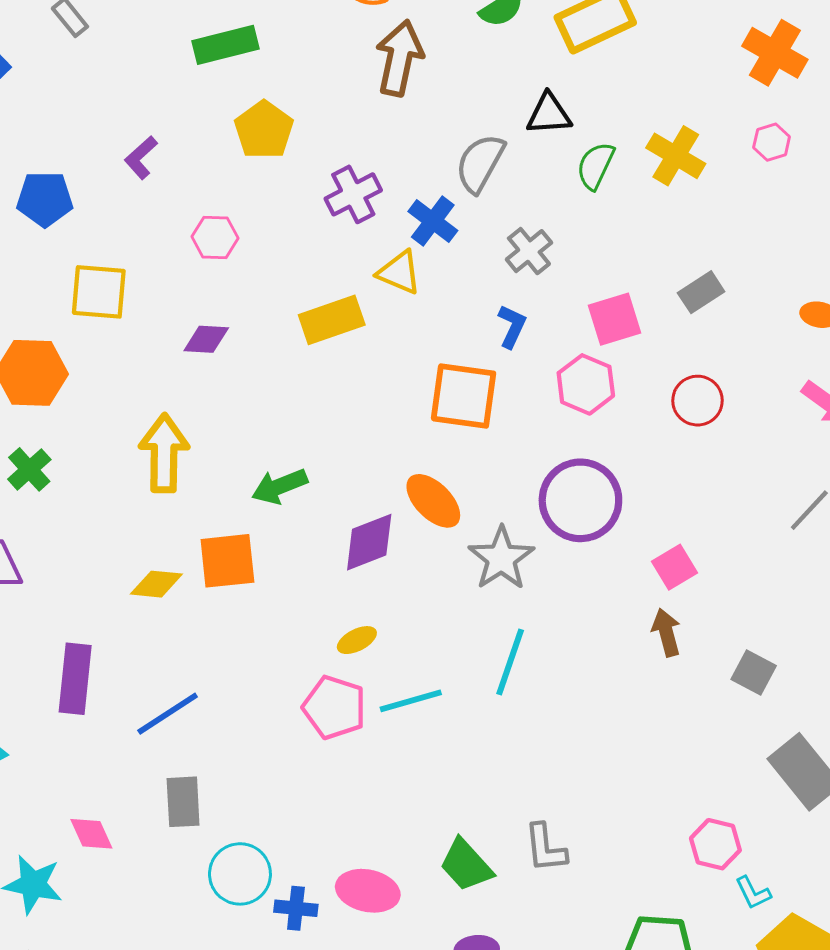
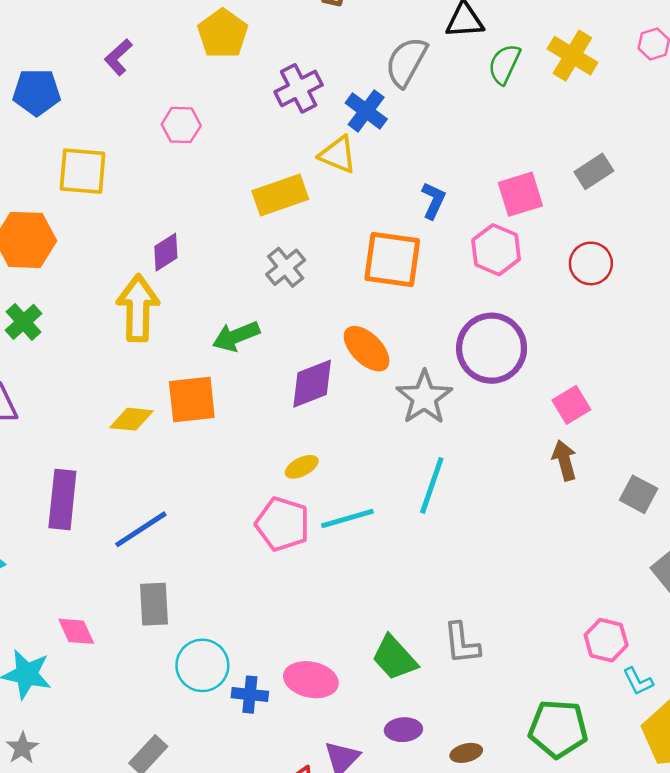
gray cross: (529, 251) -> (286, 267), moved
purple diamond: (206, 339) -> (166, 252), moved, turned -36

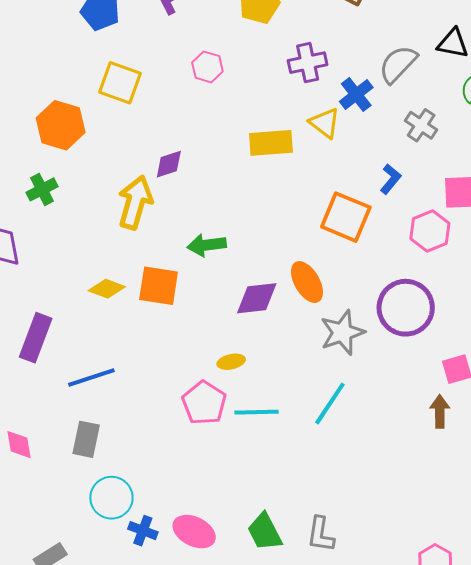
gray cross: (286, 267) -> (421, 125), moved, turned -32

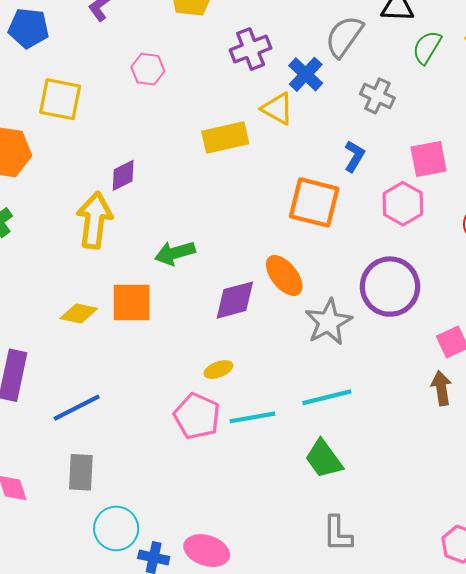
cyan line: (330, 404) -> (327, 397), turned 51
green trapezoid: (265, 532) -> (324, 459), moved

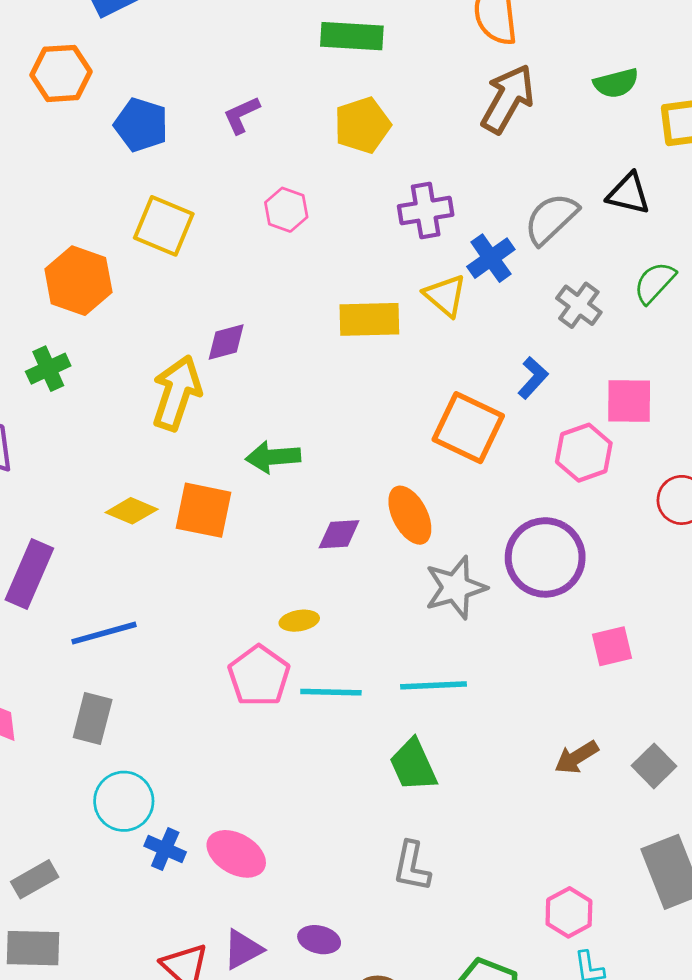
green semicircle: (427, 47) -> (655, 283), moved
purple diamond: (235, 300) -> (339, 534), size x0.7
brown arrow: (441, 388) -> (577, 757), moved, turned -124

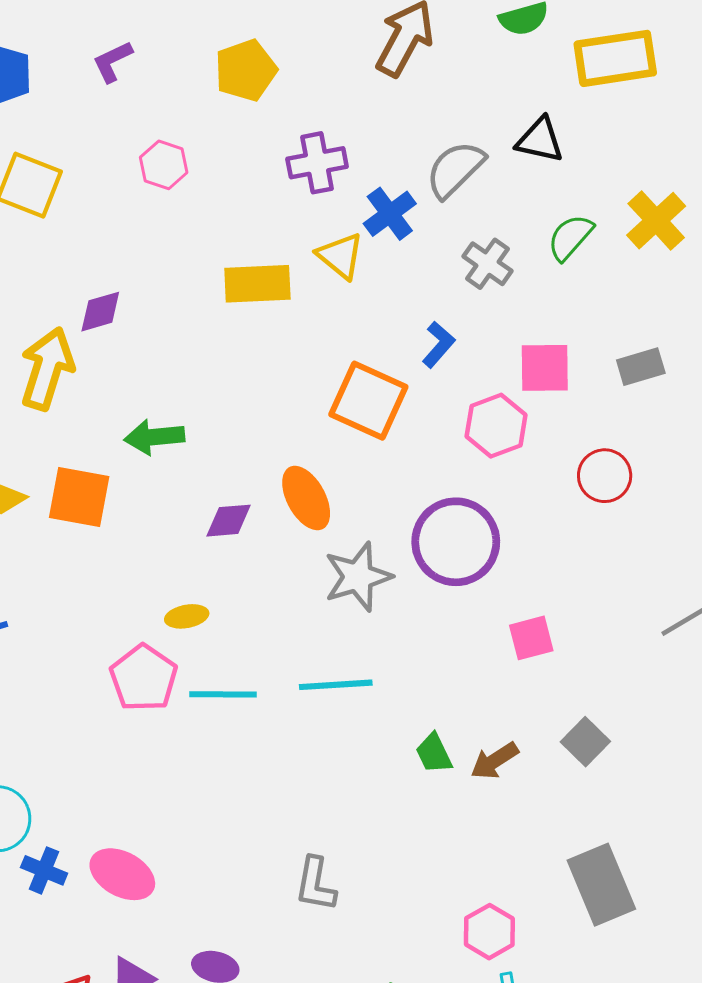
green trapezoid: (413, 765) -> (434, 753), moved, size x0.7
gray square: (654, 766) -> (585, 742), moved

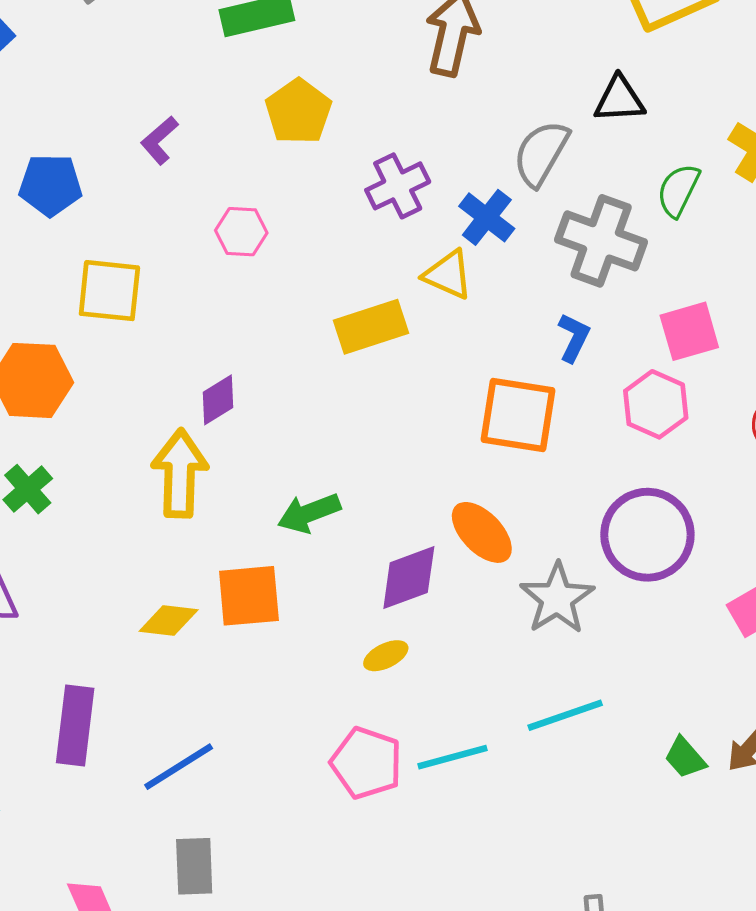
gray cross: (488, 264) -> (601, 241), size x1.6
purple diamond: (229, 521) -> (409, 578), size x1.4
yellow ellipse: (187, 616) -> (386, 656), moved

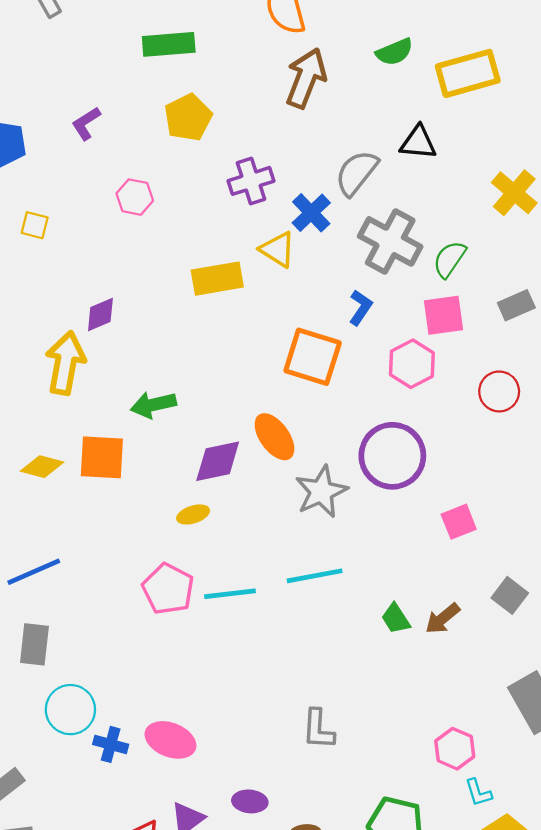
green semicircle: (678, 190) -> (449, 259), moved
yellow square: (109, 291) -> (35, 225), size x0.6

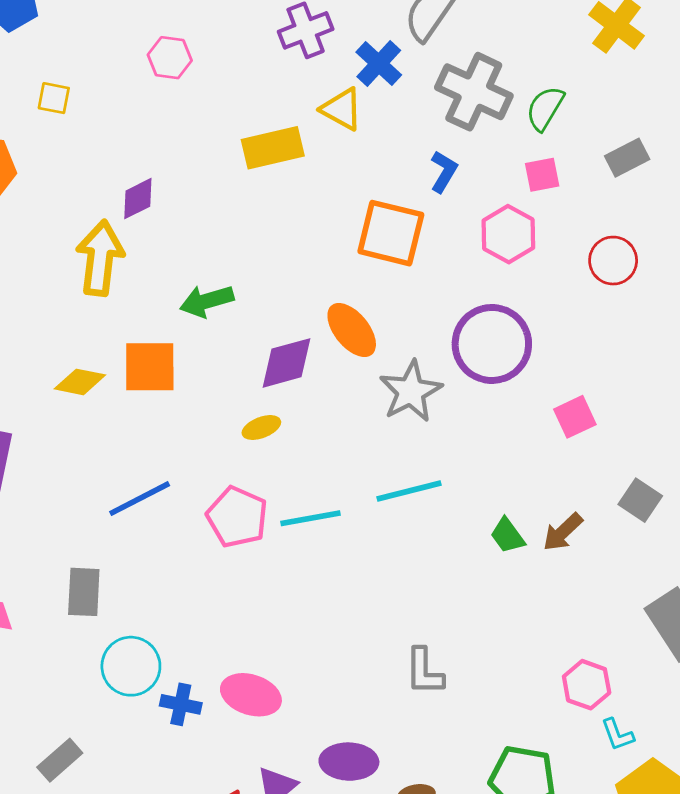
pink square: (444, 315) -> (542, 175), size x0.7
blue line: (34, 572) -> (140, 499), moved
purple ellipse: (250, 801) -> (349, 762), size x1.4

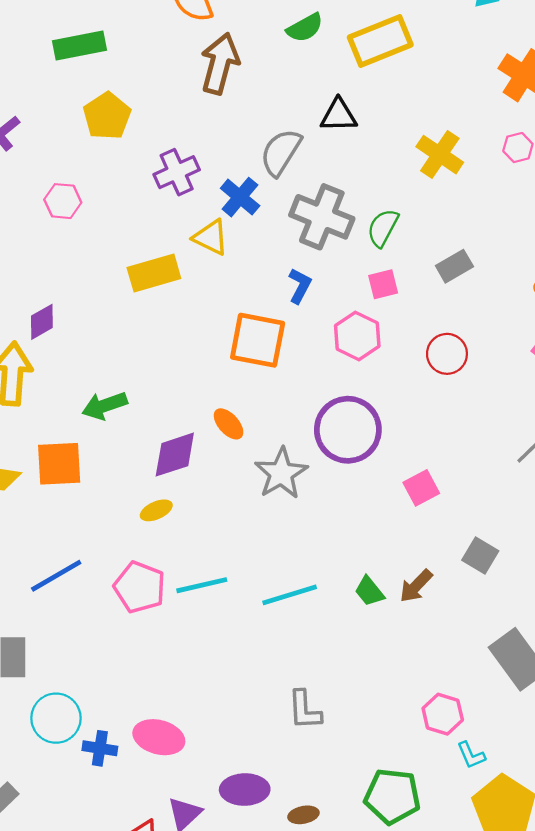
orange ellipse: (352, 330) -> (229, 424), size x0.7
cyan line: (409, 491) -> (290, 595), moved

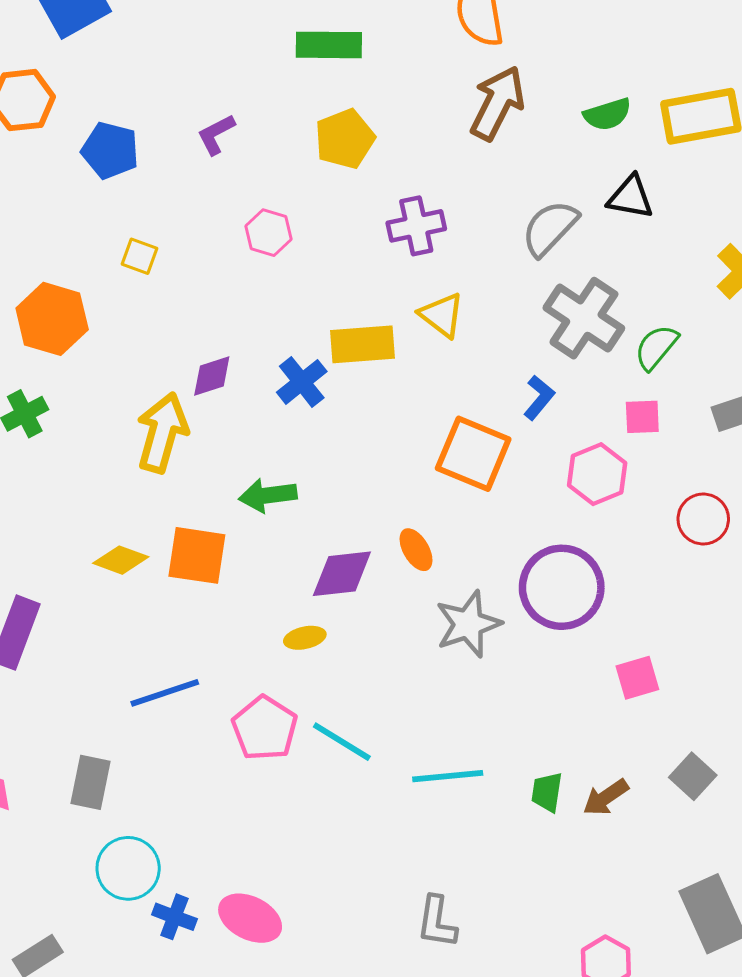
green semicircle: (305, 28) -> (607, 114), moved
blue cross: (240, 197) -> (302, 382), moved
cyan line: (202, 585) -> (342, 742), turned 33
green trapezoid: (369, 591) -> (547, 792), turned 36

